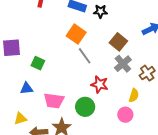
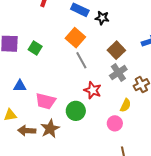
green square: (38, 63) -> (35, 48), moved

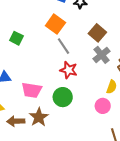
red star: (93, 90) -> (69, 70), moved

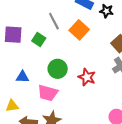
gray line: (63, 46) -> (54, 21), moved
green circle: (63, 97) -> (58, 69), moved

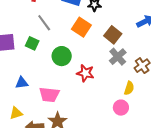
orange square: (79, 30) -> (81, 27), moved
green circle: (58, 69) -> (62, 56), moved

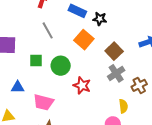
green square: (32, 43) -> (36, 61), moved, turned -32
yellow semicircle: (129, 88) -> (123, 106), turned -32

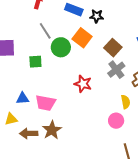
green circle: (61, 66) -> (61, 47), moved
blue triangle: (18, 87) -> (23, 98), moved

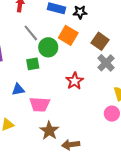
green square: (35, 62) -> (33, 64), moved
red star: (83, 84) -> (75, 81), turned 30
blue triangle: (23, 98) -> (18, 89), moved
brown arrow: (29, 134) -> (71, 145), moved

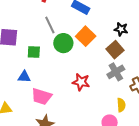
black star: (80, 12) -> (121, 29), moved
green square: (33, 64) -> (34, 52), moved
red star: (75, 81) -> (81, 82), turned 30

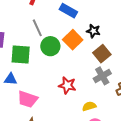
black star: (121, 29) -> (93, 31), moved
green square: (34, 52) -> (21, 55), size x1.5
yellow semicircle: (121, 105) -> (89, 106), moved, turned -104

